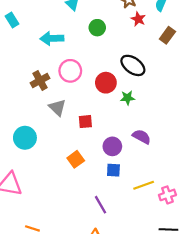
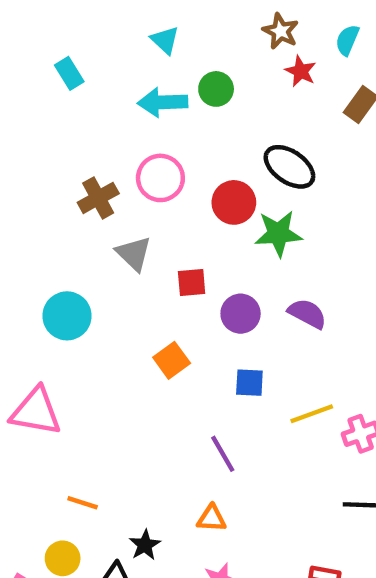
cyan rectangle: (12, 20) -> (69, 73), moved
cyan arrow: (52, 38) -> (163, 102), moved
green star: (127, 98) -> (278, 234), size x1.5
purple circle: (112, 146) -> (241, 314), moved

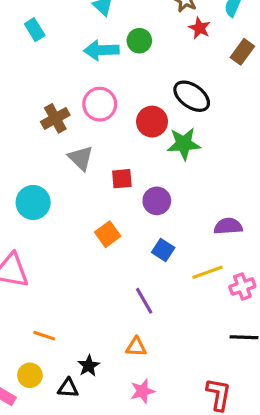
purple semicircle: (307, 314) -> (228, 226), moved, turned -32
blue square: (249, 383) -> (163, 250), turned 30

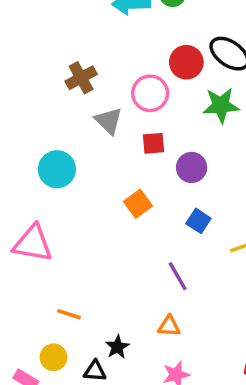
pink circle: (100, 104) -> (150, 93), moved
red circle: (152, 122) -> (186, 62), moved

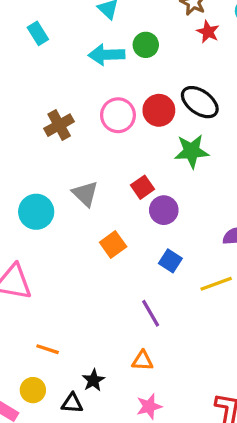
pink circle: (150, 93) -> (118, 115), moved
gray triangle: (109, 121) -> (85, 194), moved
red square: (154, 143) -> (143, 187), moved, turned -30

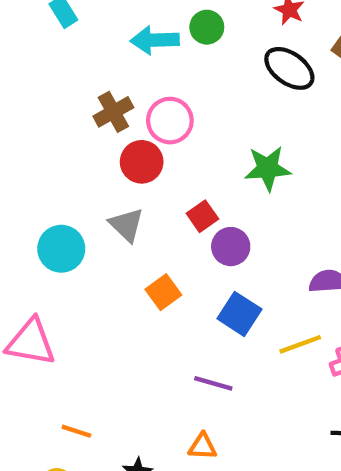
black ellipse: (200, 102) -> (289, 68), moved
red circle: (159, 110) -> (142, 162), moved
brown cross: (59, 125) -> (113, 112), moved
blue square: (170, 261) -> (239, 314), size x1.4
purple line: (151, 313) -> (213, 383), turned -44

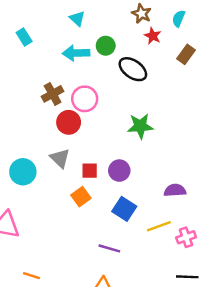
black ellipse: (289, 68) -> (133, 69), moved
red square: (202, 216) -> (90, 171), moved, turned 35

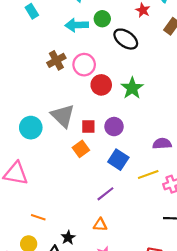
red circle: (69, 122) -> (101, 85), moved
green star: (140, 126) -> (132, 88), turned -30
gray triangle: (60, 158) -> (63, 116), size x1.4
purple line: (109, 248) -> (105, 194), turned -54

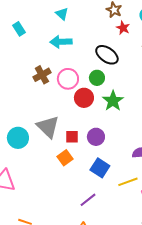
green circle: (102, 19) -> (97, 78), moved

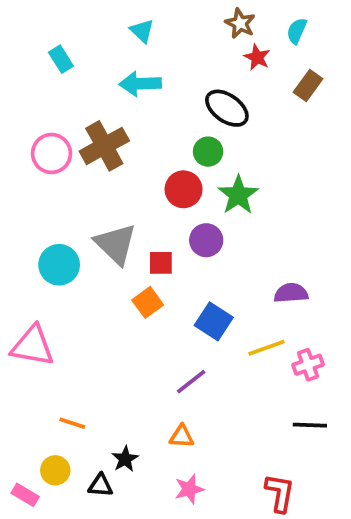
brown cross: (42, 75) -> (104, 146), size x1.4
pink circle: (68, 79) -> (52, 153), moved
purple circle: (96, 137) -> (206, 240), moved

